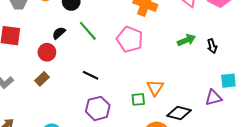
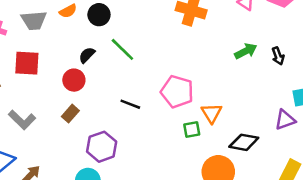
pink pentagon: (130, 39) -> (177, 92), moved
purple hexagon: (98, 108) -> (102, 147), moved

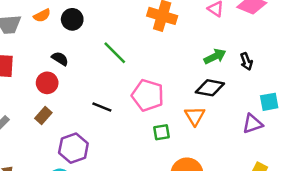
green line: (122, 49) -> (115, 53), moved
black semicircle: (87, 55) -> (60, 59), turned 77
orange triangle: (212, 113) -> (195, 116), moved
black diamond: (244, 142) -> (210, 88), moved

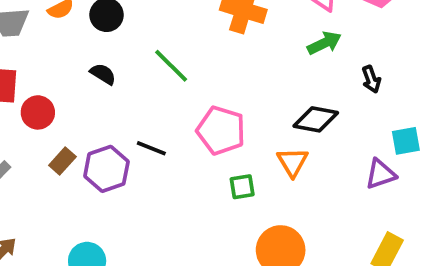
green arrow: (215, 56) -> (324, 43), moved
black semicircle: (60, 59) -> (103, 74), moved
red circle: (47, 83) -> (38, 112), moved
purple hexagon: (73, 148) -> (106, 169), moved

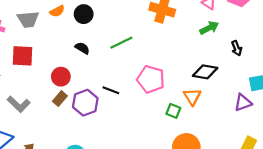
green line: (171, 66) -> (121, 43), turned -70
red circle: (38, 112) -> (61, 77), moved
green square: (242, 187) -> (173, 111), moved, turned 32

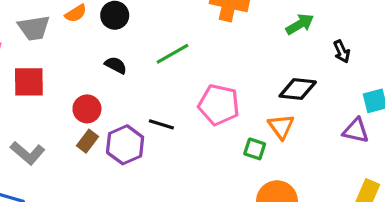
purple triangle: (243, 103) -> (356, 131), turned 36

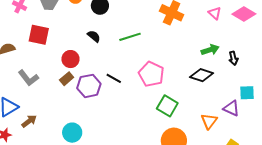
green arrow: (300, 24) -> (210, 50), moved
orange triangle: (281, 126) -> (209, 121), moved
green square: (255, 149) -> (167, 106), size x1.5

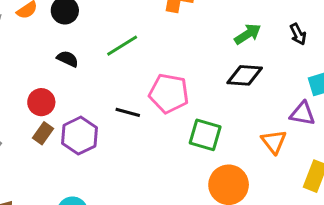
black arrow: (233, 58) -> (298, 34), moved
black line: (114, 78) -> (128, 112), moved

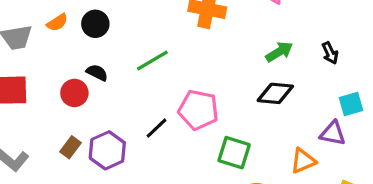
red circle: (41, 102) -> (74, 93), moved
black line: (128, 112) -> (157, 128), turned -60
orange triangle: (274, 142) -> (303, 161), turned 44

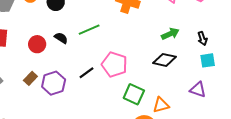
black semicircle: (97, 73) -> (61, 38), moved
cyan square: (351, 104) -> (208, 60), moved
orange triangle: (303, 161) -> (161, 105), moved

